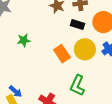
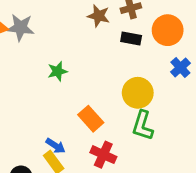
yellow circle: (85, 49) -> (138, 93), moved
orange rectangle: (62, 54) -> (91, 119), moved

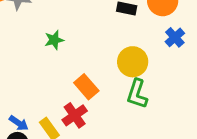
blue arrow: (56, 146) -> (19, 123), moved
red cross: (103, 155) -> (75, 115), moved, turned 30

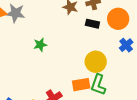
orange rectangle: (86, 87) -> (81, 85), moved, turned -60

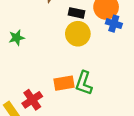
blue cross: (126, 45) -> (114, 24), moved, turned -32
yellow circle: (96, 62) -> (78, 34), moved

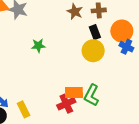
black rectangle: (76, 13) -> (95, 32), turned 48
red cross: (32, 100) -> (66, 104), moved

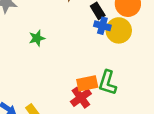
blue cross: (126, 47) -> (102, 26), moved
yellow circle: (93, 51) -> (119, 30), moved

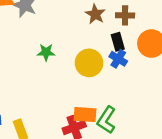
yellow circle: (119, 30) -> (89, 63), moved

